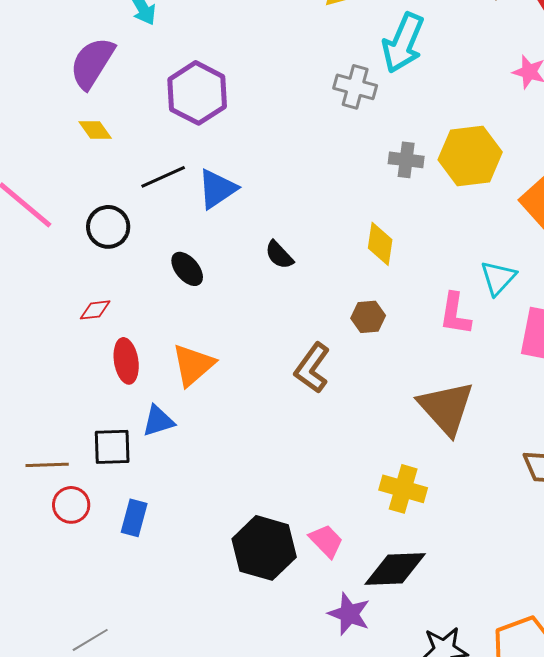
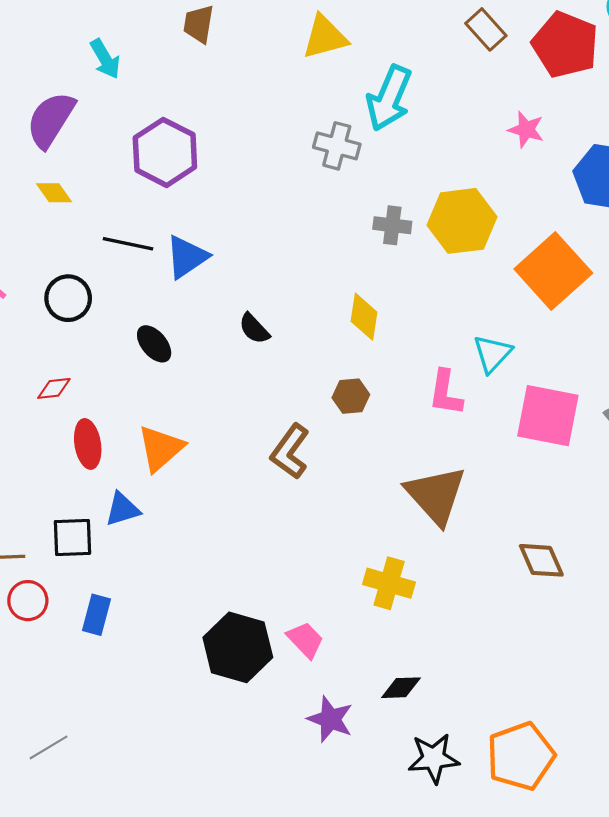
black line: (163, 177) -> (128, 244), turned 36
black diamond: (395, 569) -> (401, 688), moved, size x0.6

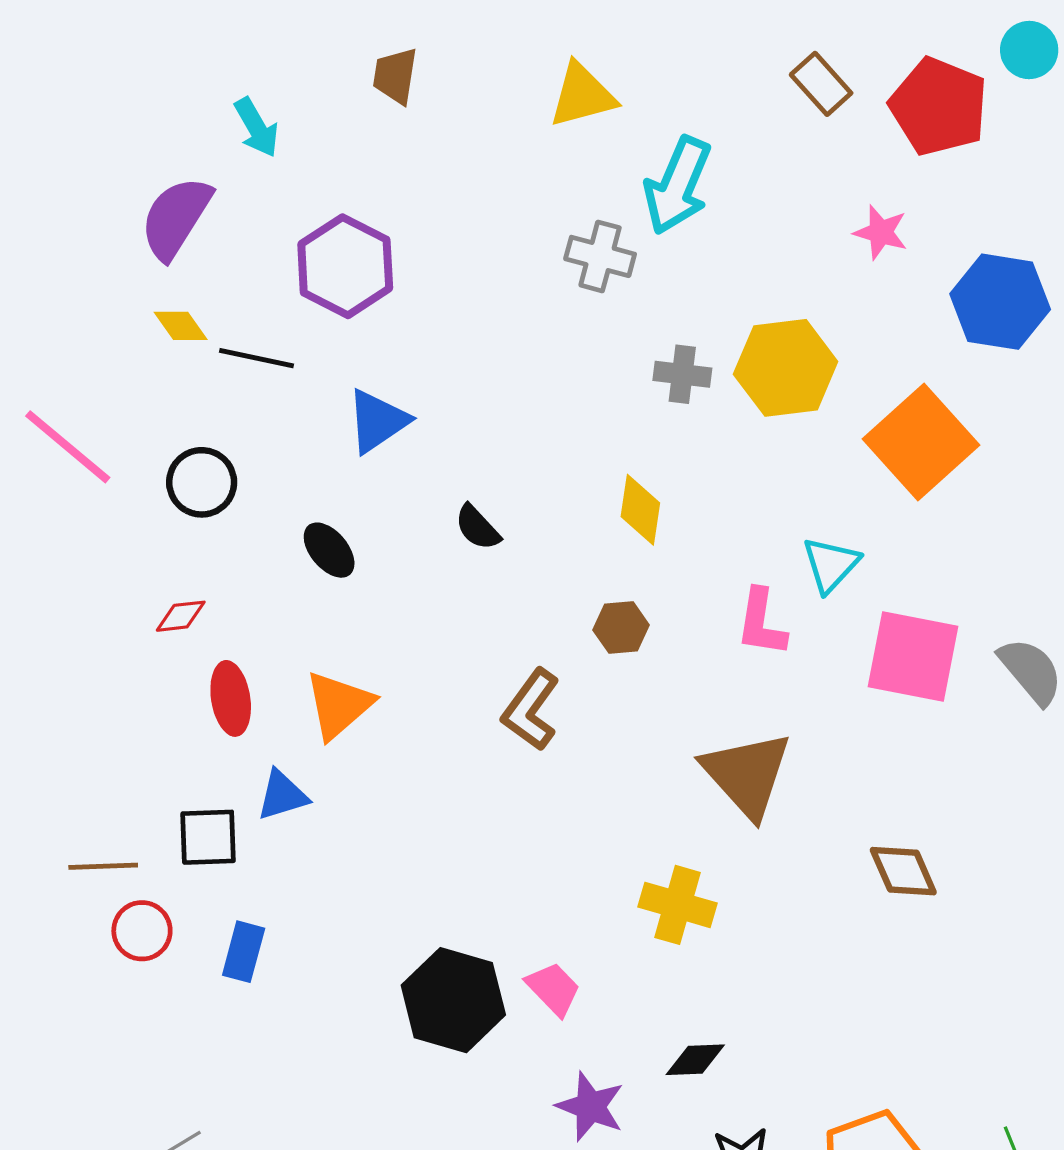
black line: (128, 244) -> (256, 358), moved

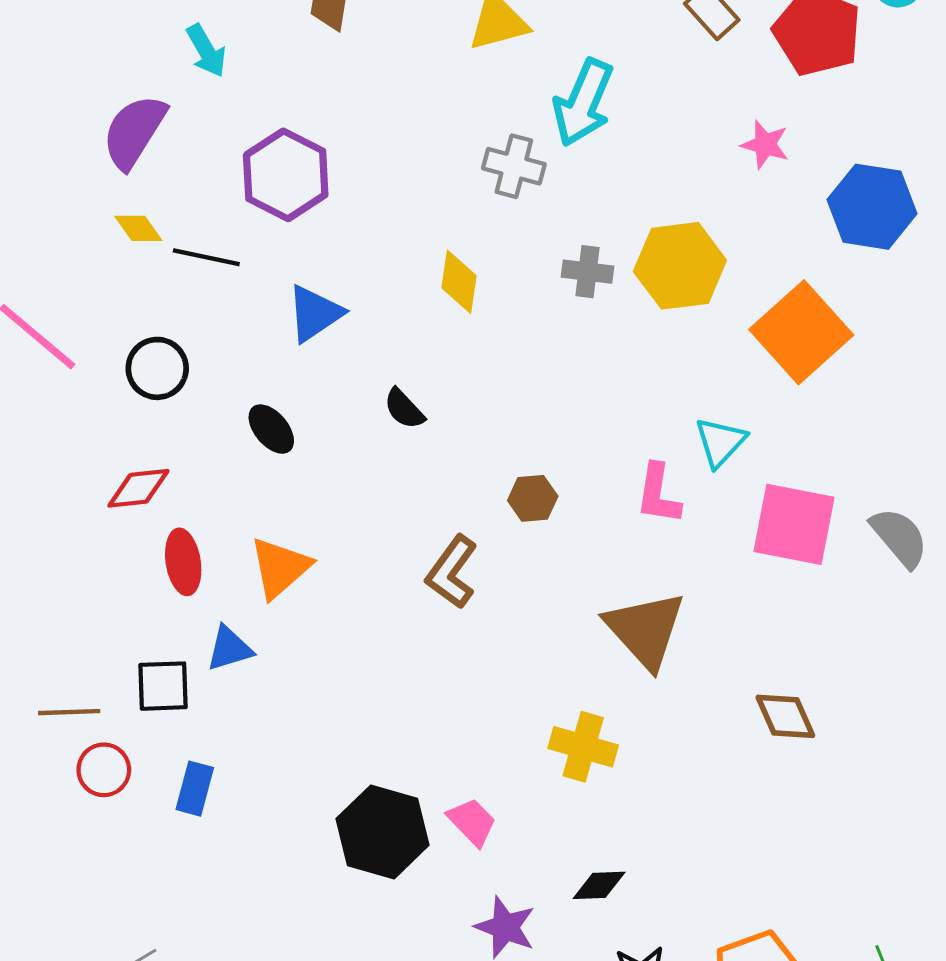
yellow diamond: (640, 510) -> (459, 282), moved
red diamond: (181, 616) -> (138, 488), size x1.4

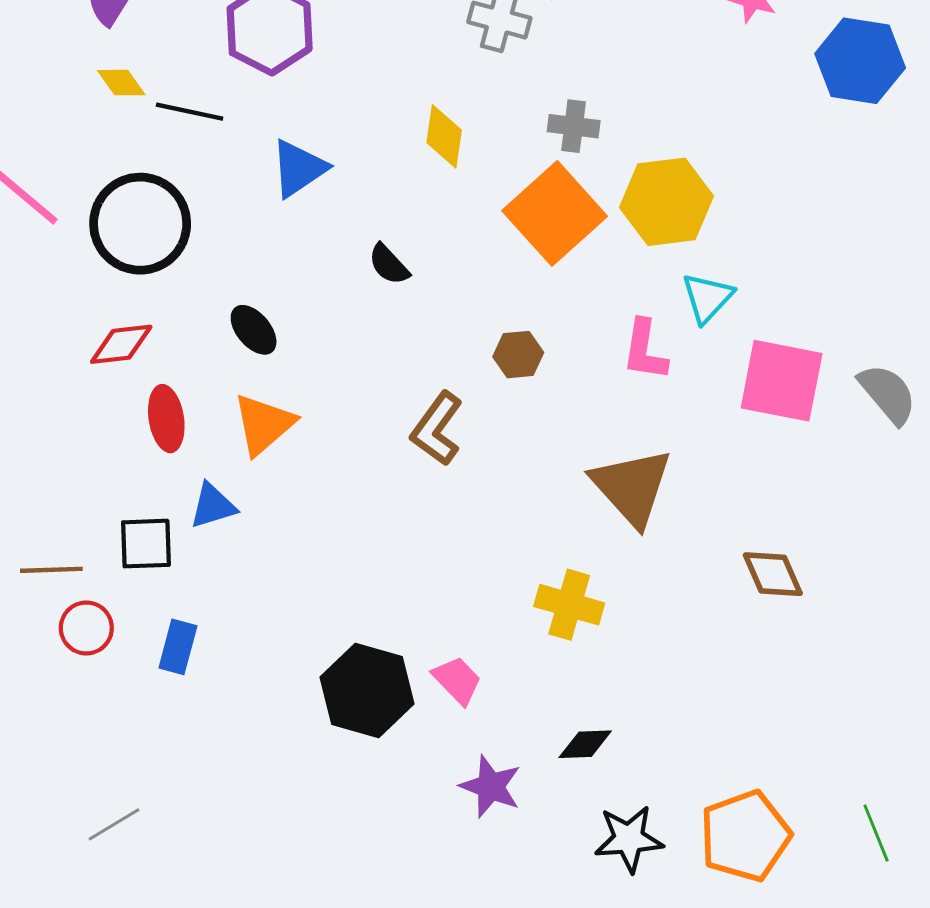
yellow hexagon: (680, 266) -> (667, 202), moved
orange square: (801, 332) -> (555, 213), moved
black circle: (157, 368) -> (140, 224), size x1.6
black ellipse: (271, 429) -> (254, 330), moved

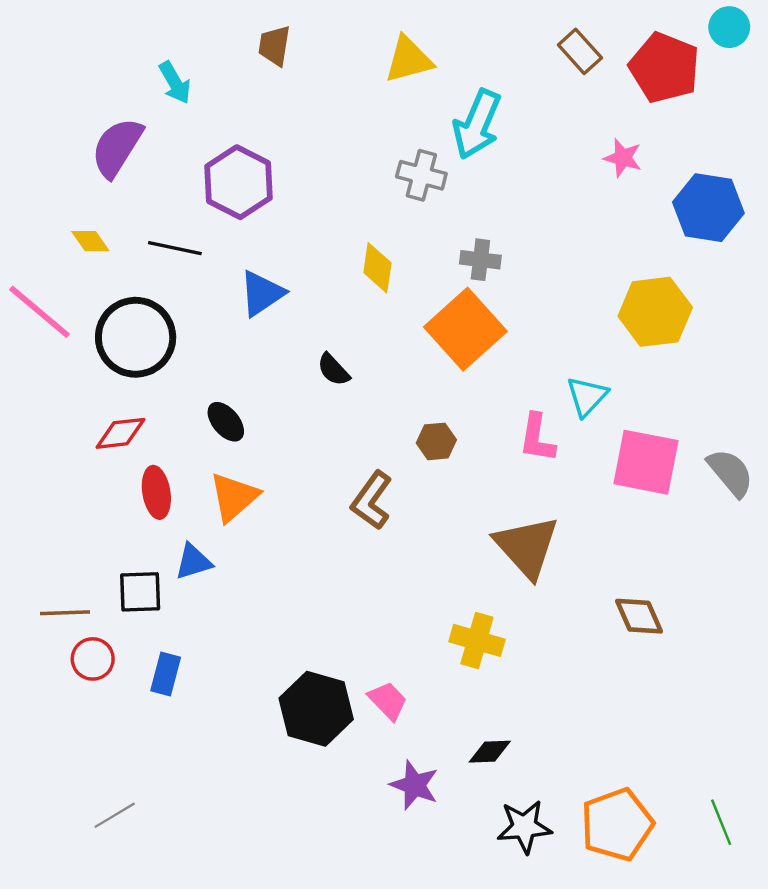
yellow diamond: (121, 83) -> (90, 241), moved
yellow hexagon: (667, 202) -> (655, 312), moved

